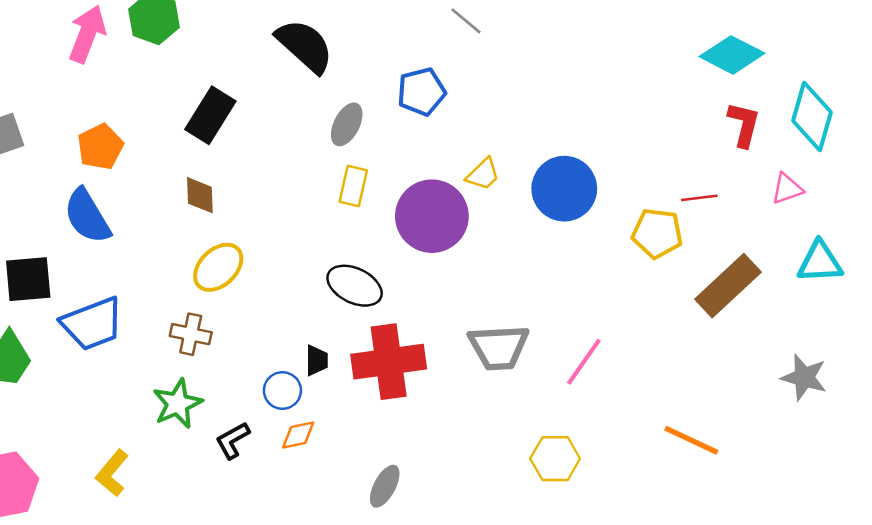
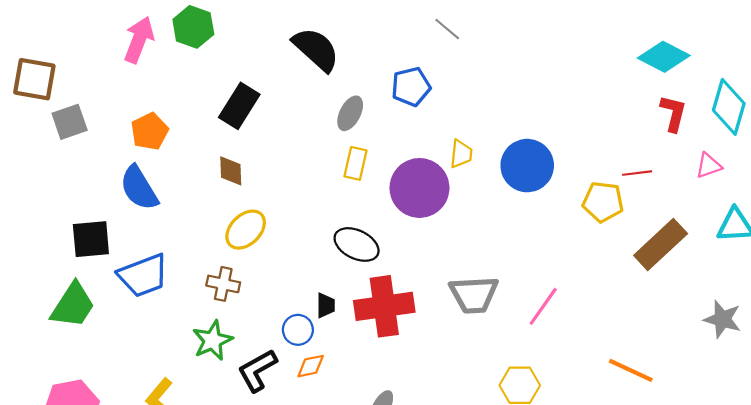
yellow trapezoid: (483, 174) -> (461, 154), turned -40
black L-shape: (233, 440) -> (257, 370), size x1.4

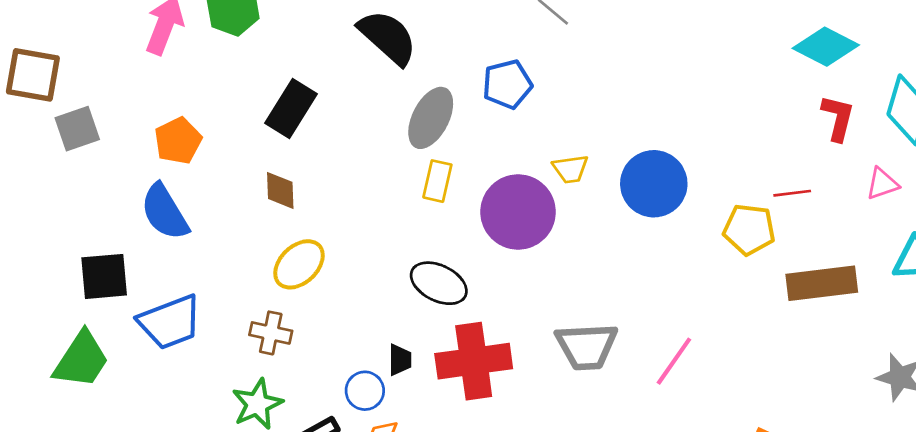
gray ellipse: (350, 113) -> (431, 118), size x1.4
yellow trapezoid: (461, 154) -> (570, 169), turned 76
brown rectangle: (661, 244) -> (822, 283), turned 36

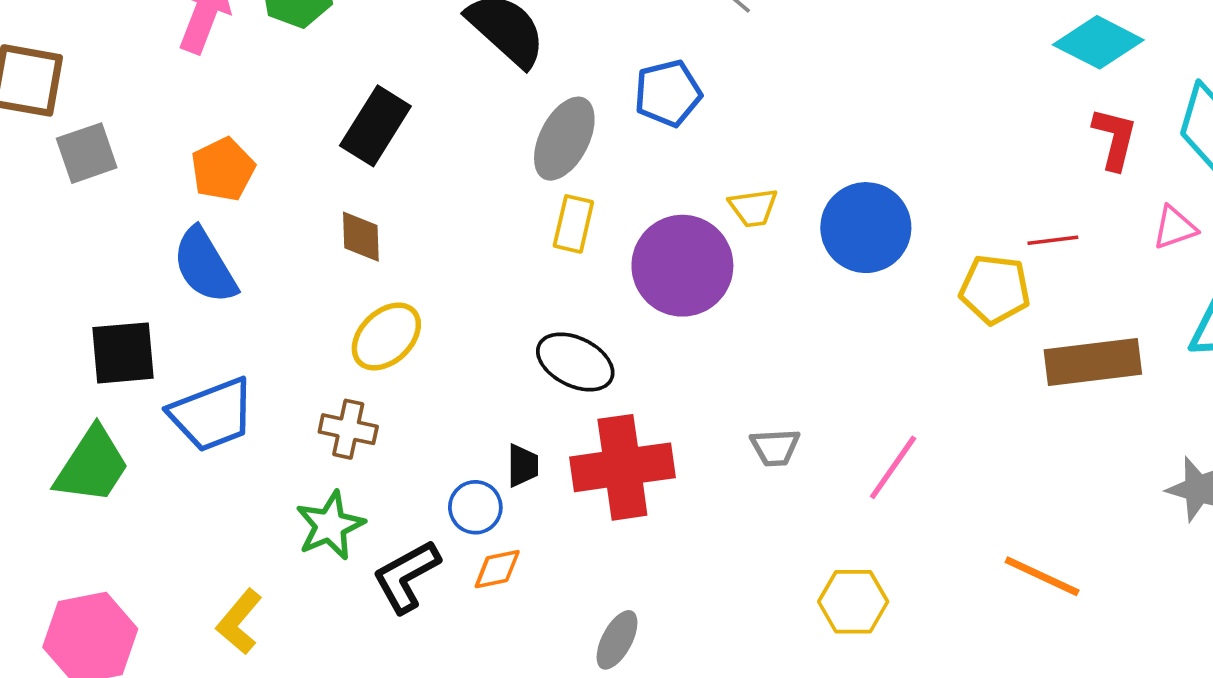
gray trapezoid: (587, 346) -> (775, 447), size x0.6

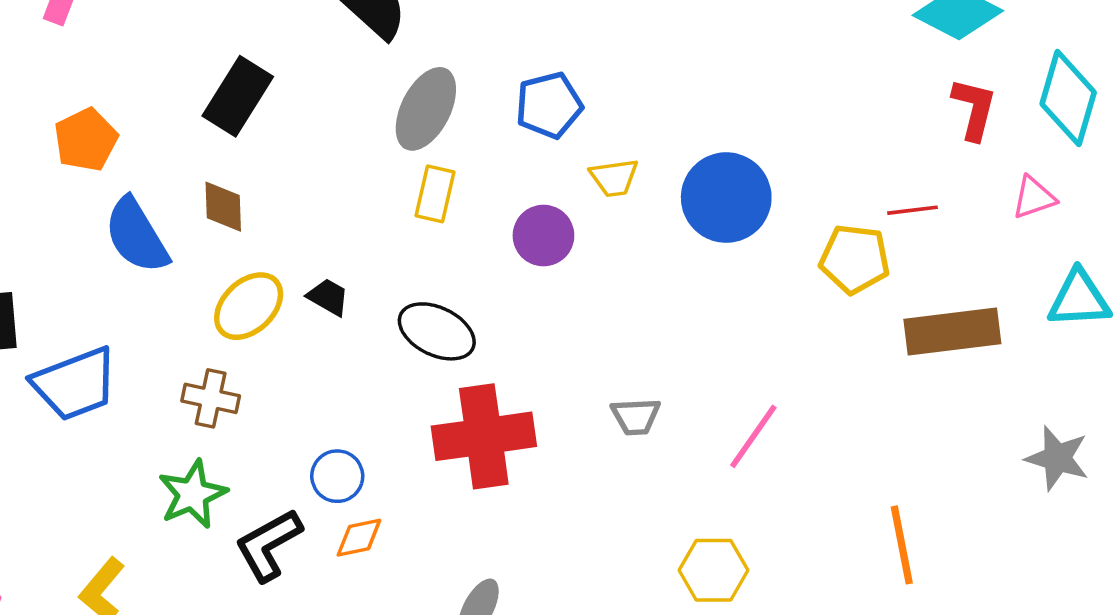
blue pentagon: (668, 93) -> (549, 105), moved
blue semicircle: (205, 266) -> (136, 236), moved
purple circle: (682, 266) -> (543, 236), size x0.6
black trapezoid: (523, 466) -> (328, 297), moved, turned -60
orange line: (1042, 576) -> (902, 545), turned 54

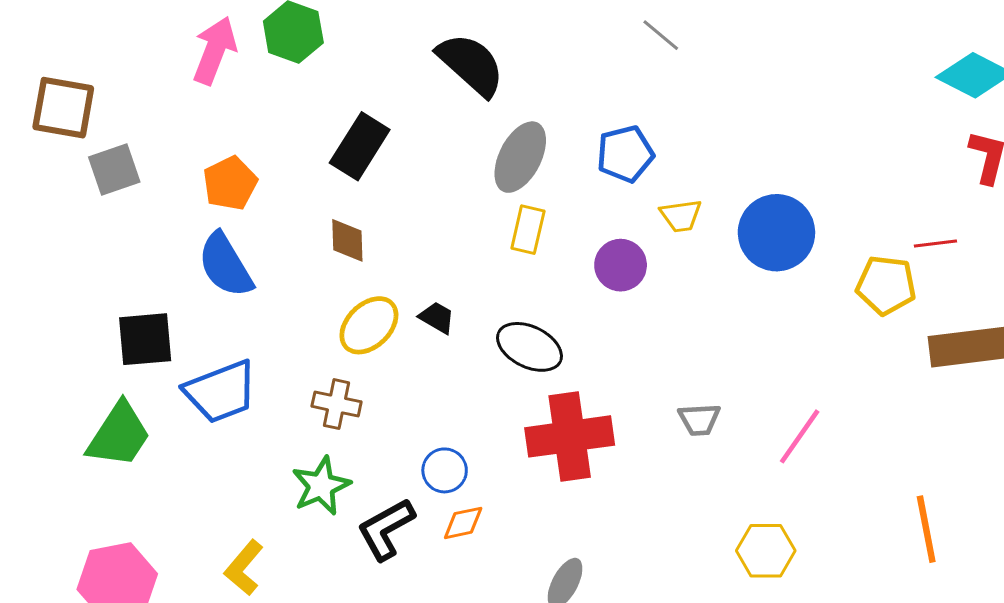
blue semicircle: (136, 236) -> (225, 265), moved

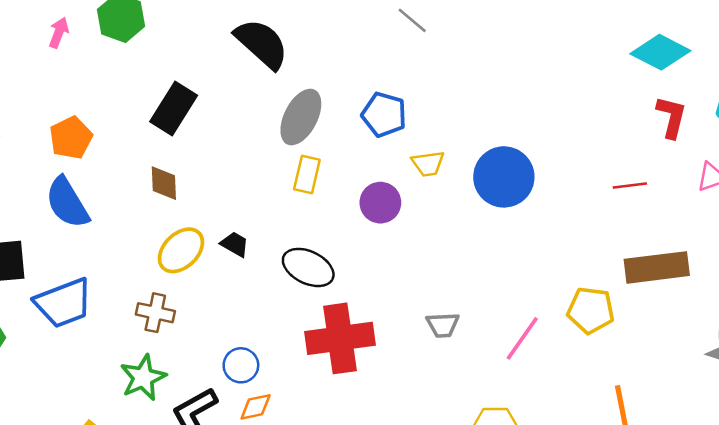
pink arrow: (215, 51) -> (59, 33), size x0.6
blue pentagon: (625, 154) -> (384, 115), turned 30
yellow pentagon: (886, 285) -> (591, 310), moved

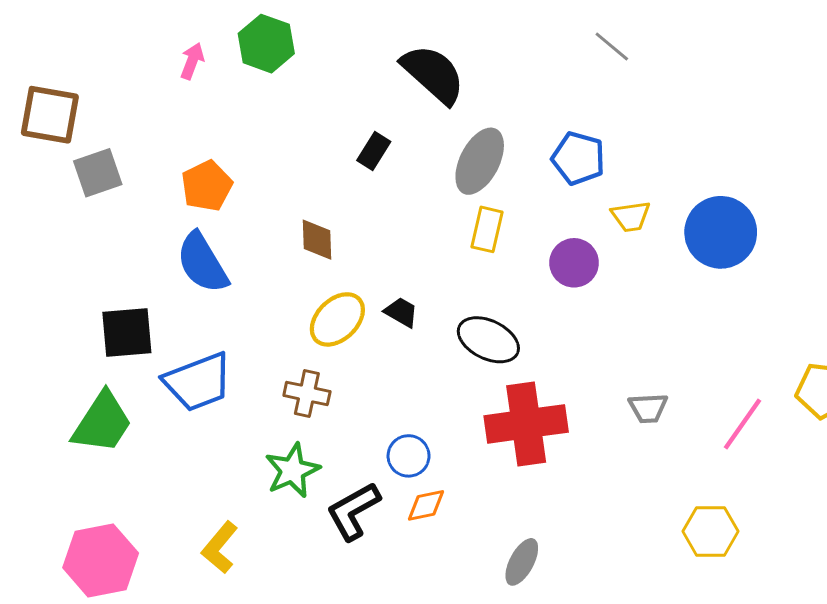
black rectangle: (174, 108) -> (374, 151), moved, size x0.6

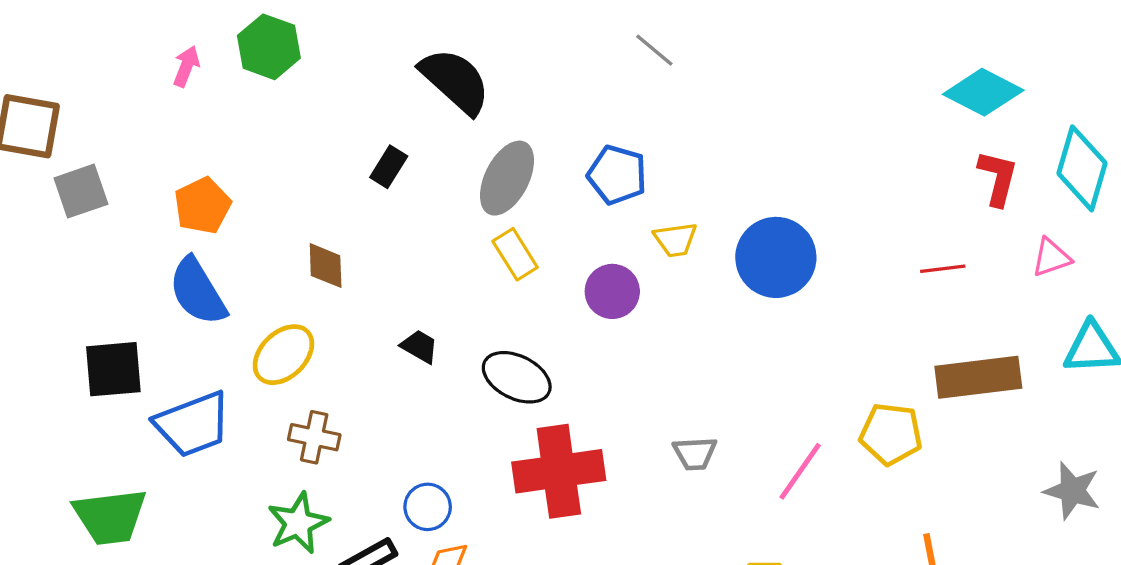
yellow rectangle: (487, 229) -> (515, 254), turned -45
yellow ellipse: (337, 319) -> (283, 355), moved
green trapezoid: (102, 423) -> (110, 517), moved, turned 50

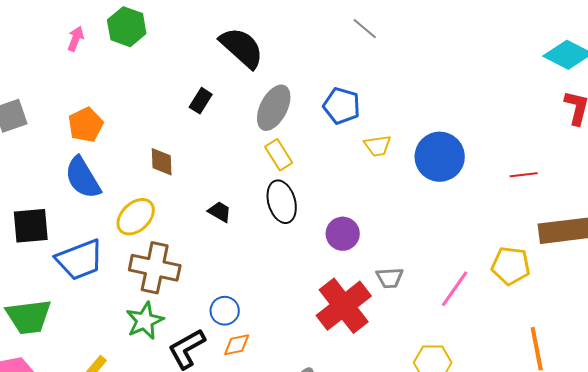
red line: (943, 269) -> (524, 175), moved
purple circle: (612, 291) -> (343, 234), moved
black ellipse: (517, 377) -> (282, 202), moved, turned 48
brown cross: (314, 437) -> (155, 268), size x1.6
red cross: (559, 471) -> (344, 306), moved, turned -30

